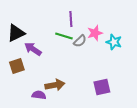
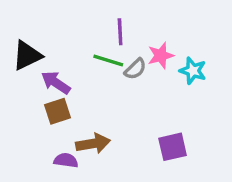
brown square: (17, 66) -> (57, 111), moved

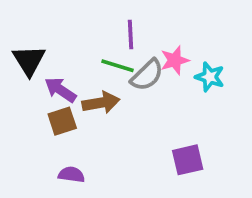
black triangle: (27, 55) -> (29, 60), turned -36
gray semicircle: (135, 69) -> (147, 75), size x1.4
brown arrow: (93, 143) -> (101, 103), moved

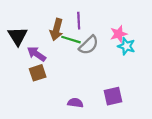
pink star: (175, 60) -> (119, 34), moved
brown arrow: (101, 103) -> (56, 30), moved, turned 115
purple semicircle: (71, 175) -> (75, 103), moved

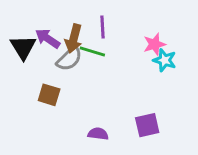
gray semicircle: (89, 45) -> (69, 59), moved
purple arrow: (36, 54) -> (48, 39), moved
brown square: (38, 73) -> (49, 95), turned 35

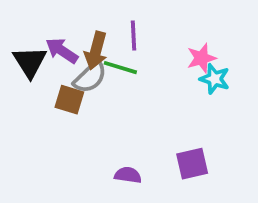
brown square: (49, 95) -> (69, 100), moved

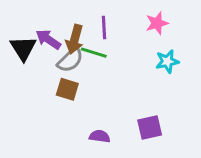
pink star: (201, 58) -> (157, 23), moved
cyan star: (215, 79) -> (167, 61), turned -30
brown square: (69, 100) -> (67, 89), moved

